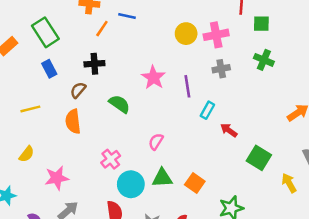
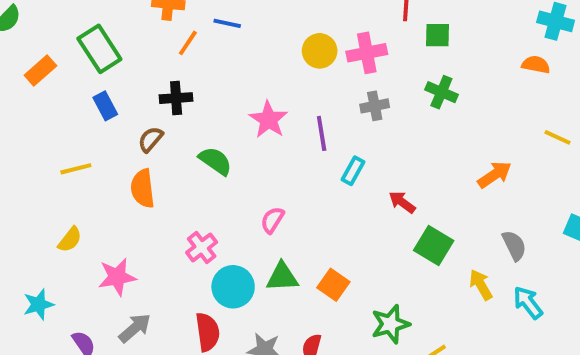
red arrow: (229, 130) -> (402, 202), moved

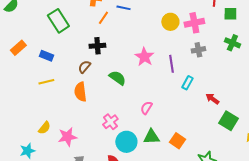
orange rectangle: (40, 71) -> (18, 48), moved
blue rectangle: (105, 106) -> (46, 56), moved, turned -40
yellow semicircle: (70, 240) -> (44, 128), moved

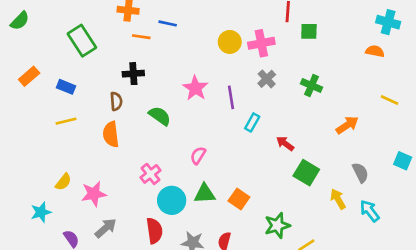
orange line: (103, 18) -> (141, 37), turned 64
green cross: (232, 43) -> (312, 86), moved
gray cross: (198, 50) -> (267, 79), turned -32
brown semicircle: (84, 67) -> (116, 101), turned 136

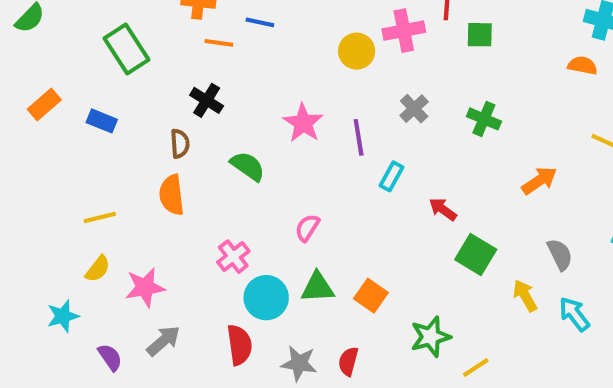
pink cross: (261, 43) -> (404, 31), moved
black cross: (133, 74) -> (207, 100), turned 36
yellow line: (66, 121) -> (100, 218), moved

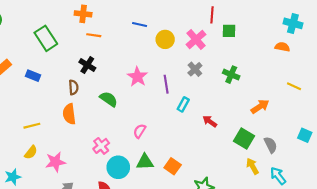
blue line: (260, 22) -> (140, 25), moved
pink cross: (404, 31) -> (196, 39), moved, turned -30
green square: (476, 254) -> (244, 139), moved

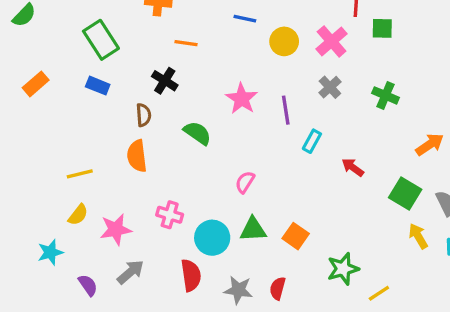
orange line: (94, 35) -> (186, 43), moved
blue rectangle: (33, 76) -> (98, 86), moved
pink cross: (101, 146) -> (170, 215), moved, turned -35

